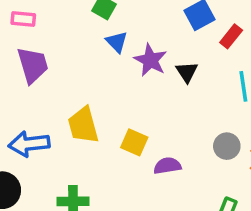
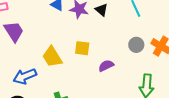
yellow square: (134, 142) -> (82, 48), moved

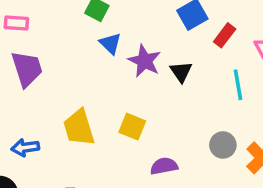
blue arrow: (25, 76) -> (25, 148), size x0.7

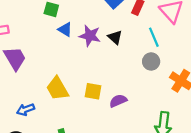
yellow square: (132, 127) -> (93, 91), moved
gray circle: (223, 145) -> (151, 61), moved

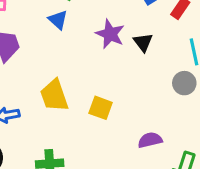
blue triangle: (65, 30) -> (58, 20), moved
purple semicircle: (118, 101) -> (150, 140), moved

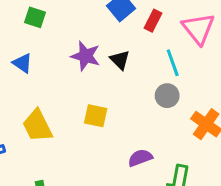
blue triangle: (58, 20) -> (22, 63), moved
yellow square: (101, 108) -> (96, 116), moved

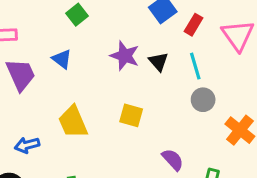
green square: (35, 17) -> (77, 15), turned 30
cyan line: (173, 63) -> (195, 66), moved
purple semicircle: (140, 158) -> (173, 160), turned 65

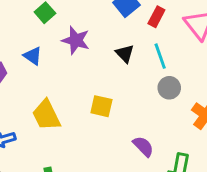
purple star: (125, 56) -> (76, 40), moved

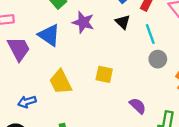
black triangle: (125, 54) -> (123, 22), moved
blue triangle: (33, 56) -> (49, 35), size x1.5

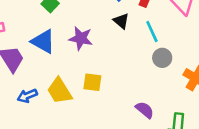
purple star: (83, 22) -> (81, 38), moved
yellow square: (104, 74) -> (92, 82), moved
blue arrow: (27, 102) -> (27, 96), moved

